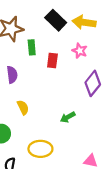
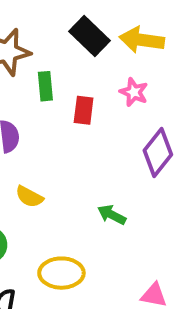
yellow semicircle: (23, 107) -> (29, 197), turned 144
green arrow: (68, 117) -> (112, 215), turned 56

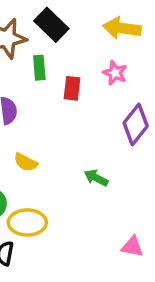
black rectangle: (90, 36) -> (51, 25), moved
yellow ellipse: (61, 273) -> (27, 222), moved

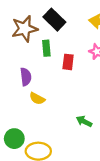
yellow semicircle: (26, 162) -> (37, 99), moved

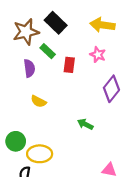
green rectangle: (46, 48) -> (48, 51), turned -42
purple semicircle: (26, 77) -> (29, 68), moved

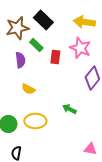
pink star: (98, 55) -> (80, 48), size x1.5
yellow ellipse: (40, 154) -> (35, 121), moved

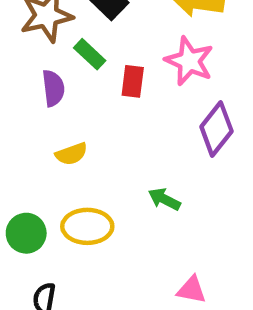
yellow semicircle: (28, 89) -> (71, 154), turned -48
pink triangle: (90, 149) -> (192, 290), moved

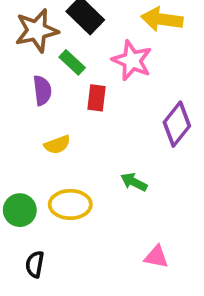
pink star: (189, 61) -> (132, 60), moved
red rectangle: (133, 81) -> (96, 98), moved

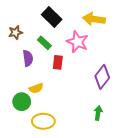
brown star: (37, 31) -> (15, 32), moved, size x0.6
green arrow: (134, 182) -> (98, 113), moved, turned 72
green circle: (20, 210) -> (22, 102), moved

